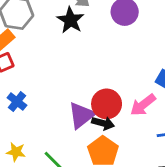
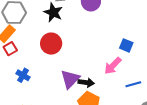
red circle: (107, 104) -> (51, 44), moved

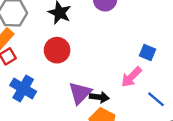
blue cross: (23, 75) -> (23, 88), size x1.5
blue line: (133, 84) -> (156, 99), turned 56

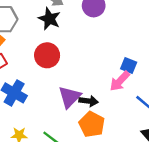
blue square: (148, 52) -> (129, 66), moved

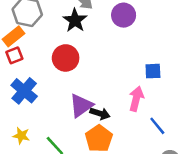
blue square: (129, 66) -> (153, 71), moved, turned -35
pink arrow: (120, 81) -> (136, 99), turned 140

